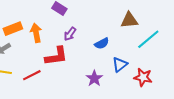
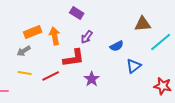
red star: (143, 77) -> (163, 86), moved
purple star: (94, 78) -> (92, 79), moved

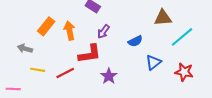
orange rectangle: (33, 32) -> (46, 26), turned -30
gray arrow: (24, 51) -> (25, 49), moved, turned 48
red star: (163, 86) -> (184, 72), moved

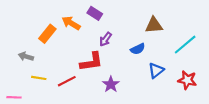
brown triangle: (163, 18) -> (154, 25), moved
orange arrow: (69, 31) -> (71, 23), moved, turned -48

